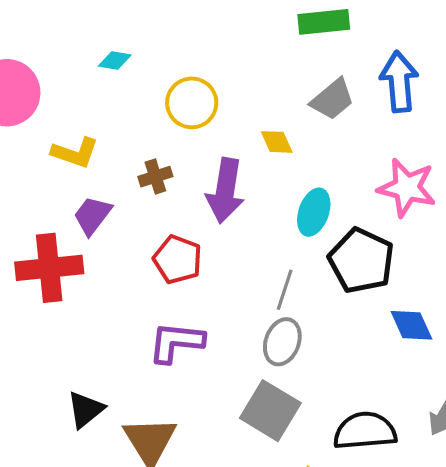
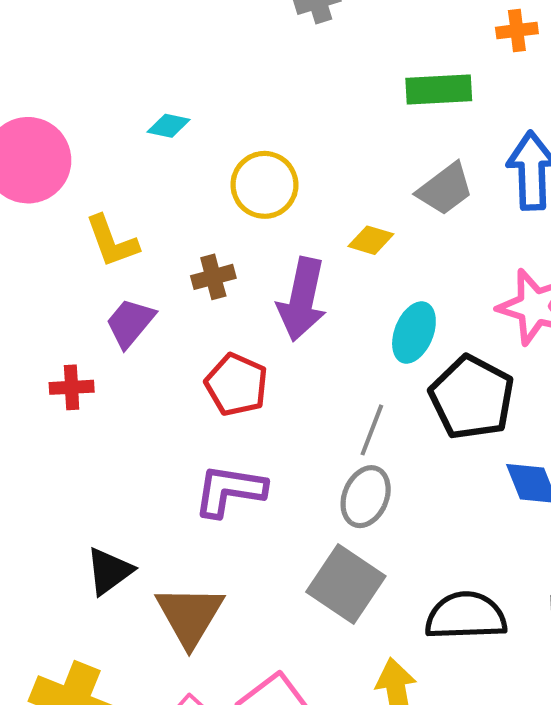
yellow diamond: (277, 142) -> (371, 240), turned -52
yellow L-shape: (75, 153) -> (112, 241), turned 48
red cross: (49, 268) -> (72, 387), size x0.5

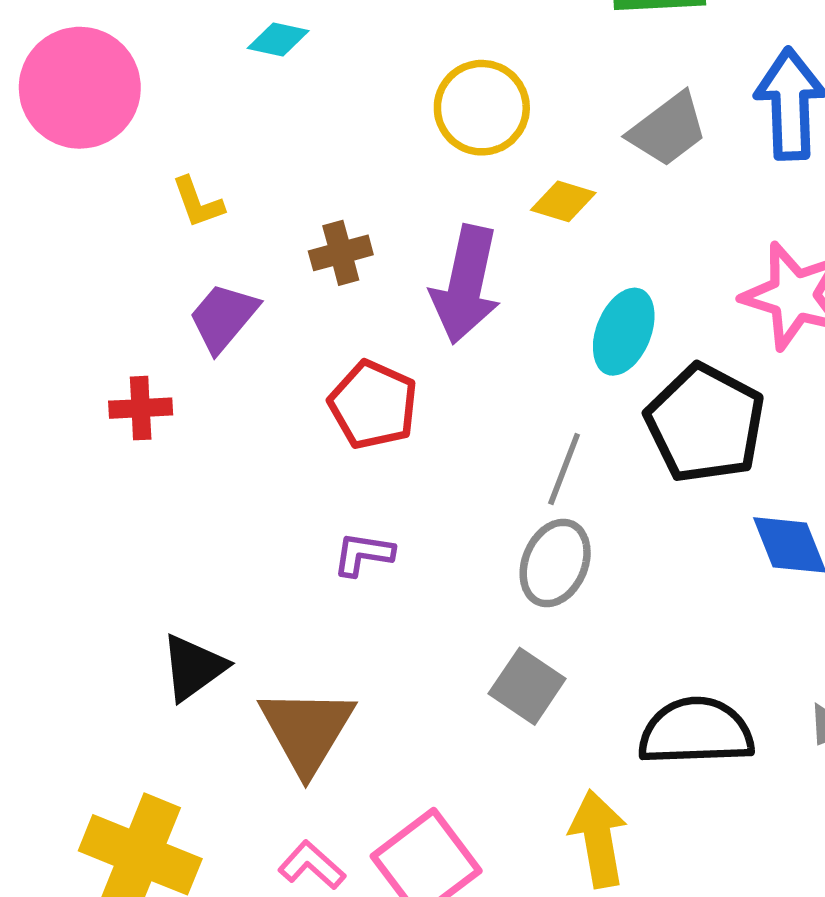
yellow circle: (264, 185) -> (482, 108), moved
yellow L-shape: (112, 241) -> (198, 202), size x0.7
purple L-shape: (230, 491) -> (363, 554), size x0.6
gray square: (346, 584) -> (527, 686), size x0.7

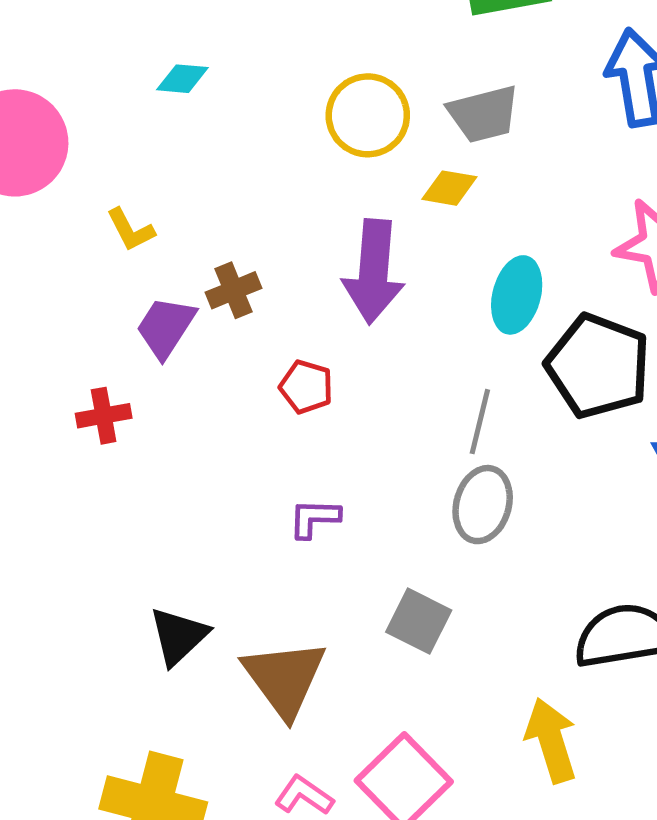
gray trapezoid: (668, 129) -> (484, 114), moved, turned 30
brown cross: (341, 253) -> (234, 290), moved
red pentagon: (373, 405) -> (306, 387), size x0.7
gray square: (527, 686) -> (419, 621), moved

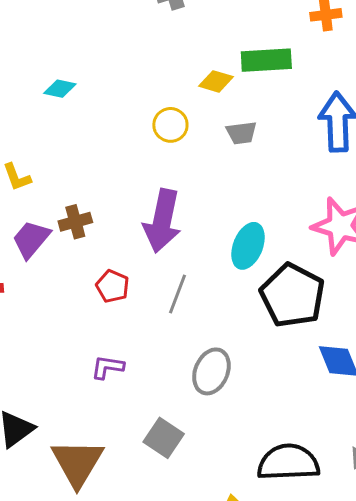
gray trapezoid: (484, 114) -> (241, 133), size x0.7
yellow circle: (368, 115) -> (170, 125), size x0.7
yellow diamond: (449, 188) -> (216, 81), moved
gray line: (480, 422) -> (177, 294), moved

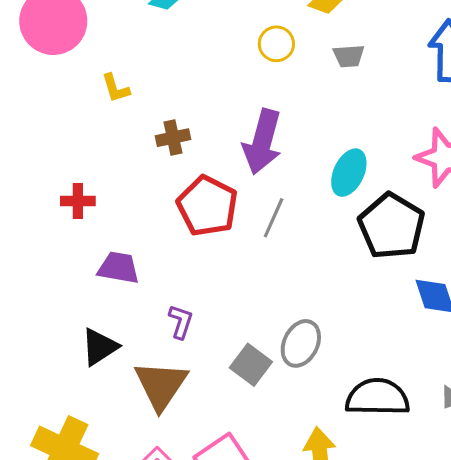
purple trapezoid: (31, 239) -> (118, 268), moved, turned 57
red pentagon: (113, 286) -> (207, 206), size x1.8
purple L-shape: (108, 367) -> (181, 322), moved, turned 96
gray ellipse: (211, 371) -> (301, 343), moved

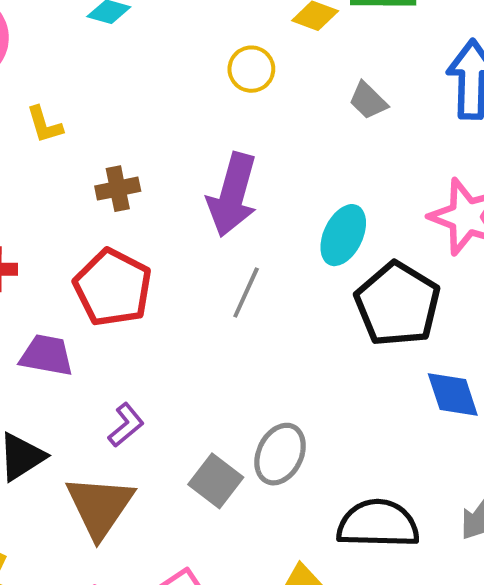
gray trapezoid: (349, 56) -> (368, 101), moved, turned 48
red pentagon: (207, 206) -> (113, 288), moved
purple L-shape: (181, 322) -> (126, 425), turned 32

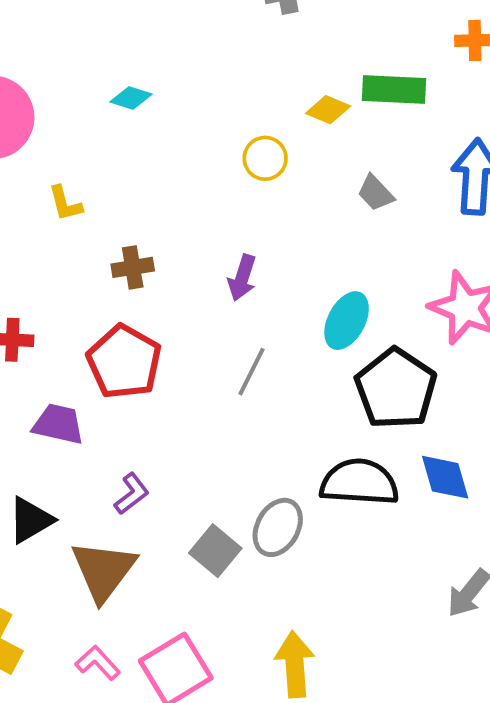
purple arrow: (232, 195) -> (242, 278), size x0.6
black semicircle: (378, 524) -> (359, 482), moved

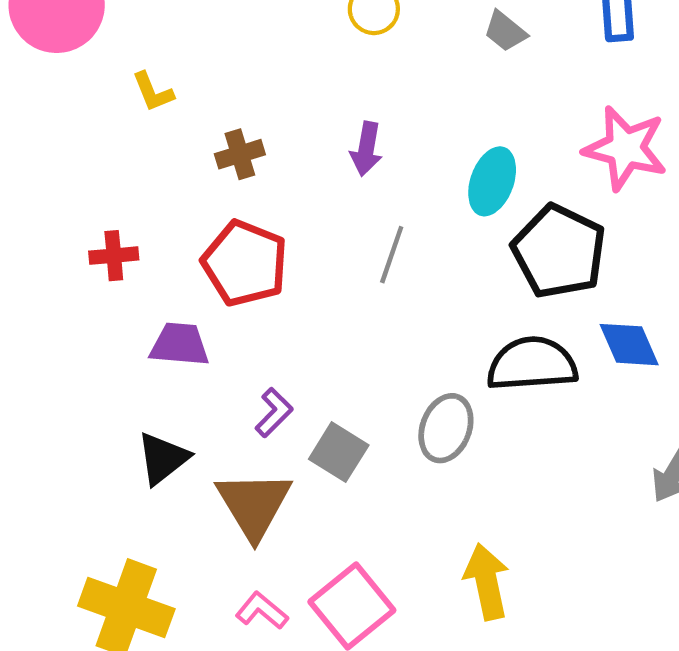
gray square: (215, 551) -> (339, 452), moved

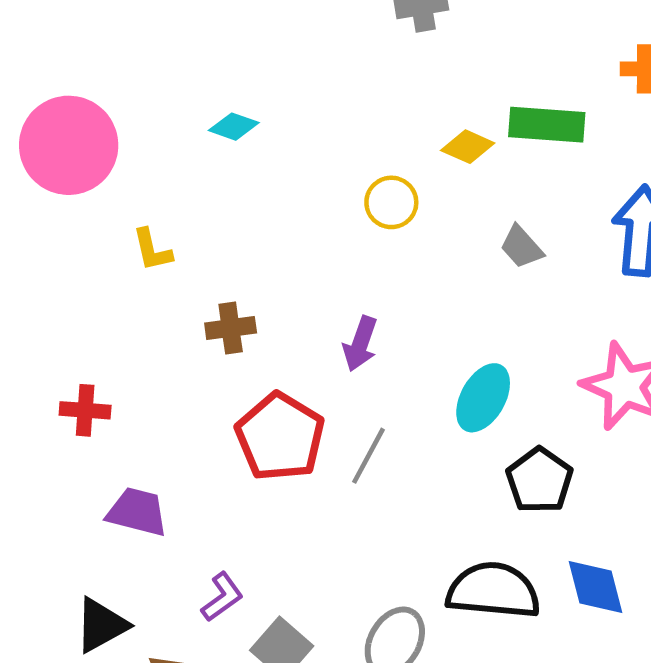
black pentagon: (559, 251) -> (540, 480), size x0.7
red pentagon: (245, 263) -> (280, 437), moved

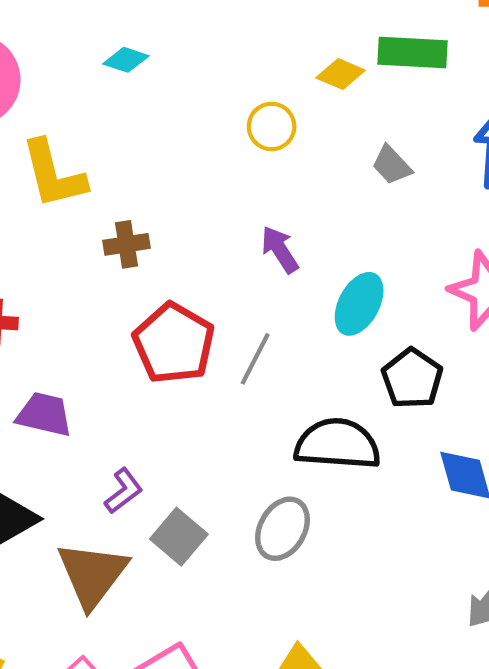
yellow L-shape: (152, 250) -> (53, 174), size x1.8
purple arrow: (360, 344) -> (280, 250), moved, turned 129
black semicircle: (493, 591) -> (337, 444), moved

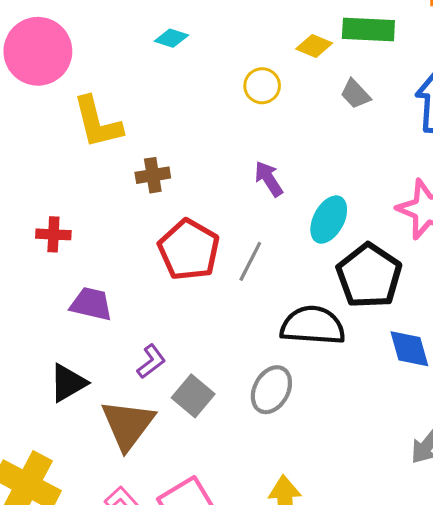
cyan diamond: (126, 60) -> (171, 38), moved
gray trapezoid: (392, 165) -> (355, 94), moved
black pentagon: (412, 378) -> (369, 276), size x1.4

